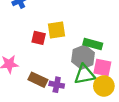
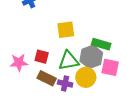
red square: (39, 38) -> (42, 57), moved
green triangle: (85, 74) -> (69, 61), moved
yellow circle: (104, 86) -> (86, 77), moved

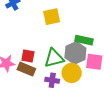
yellow square: (66, 30) -> (52, 17), moved
brown rectangle: (47, 78) -> (26, 69), moved

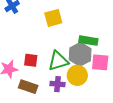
brown rectangle: (26, 69) -> (28, 87), moved

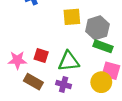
gray hexagon: (80, 54) -> (97, 28), moved
yellow circle: (77, 75) -> (101, 82), moved

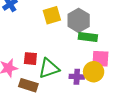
green triangle: (69, 61) -> (49, 68), moved
purple cross: (64, 85) -> (77, 77), moved

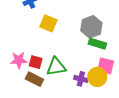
yellow square: (52, 15) -> (48, 23), moved, turned 30
red square: (30, 59) -> (36, 62), moved

